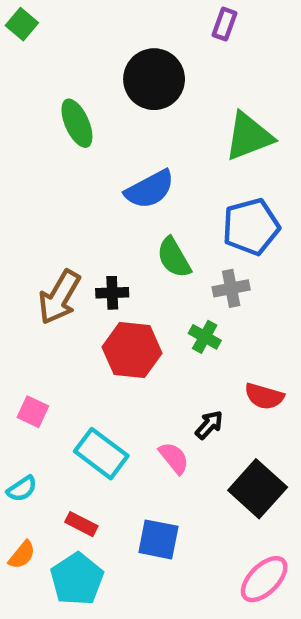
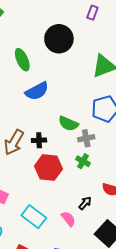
blue semicircle: (150, 189) -> (37, 91), moved
green semicircle: (174, 258) -> (68, 124), turned -36
gray cross: (231, 288) -> (86, 138), moved

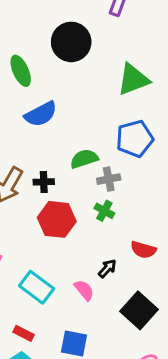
green semicircle: (68, 124) -> (84, 159), turned 138

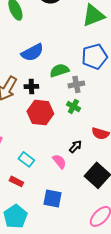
blue semicircle: (41, 114) -> (32, 52), moved
cyan rectangle: (37, 287) -> (26, 159), size x0.7
red rectangle: (24, 333) -> (16, 181), moved

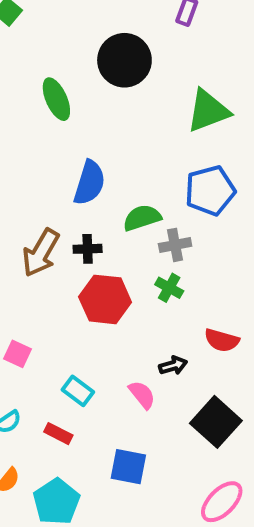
blue semicircle: (32, 52) -> (89, 183), turned -45
black arrow: (75, 146) -> (173, 366), turned 32

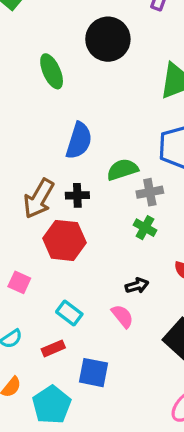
red hexagon: (105, 299) -> (64, 240), moved
black arrow: (173, 366) -> (137, 286), moved
red rectangle: (58, 434) -> (53, 348), turned -50
blue square: (128, 467) -> (93, 373), moved

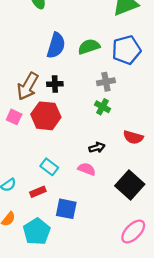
green semicircle: (122, 170) -> (89, 47), moved
pink square: (19, 282) -> (14, 117), moved
pink semicircle: (122, 316) -> (87, 169), turned -30

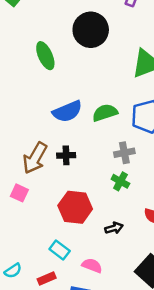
blue semicircle: (56, 45) -> (67, 111), turned 50
red hexagon: (46, 116) -> (75, 207), moved
pink semicircle: (87, 169) -> (92, 266), moved

